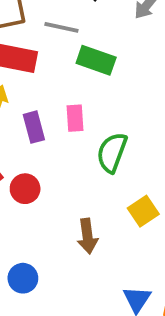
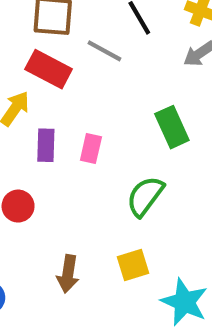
green rectangle: (96, 60) -> (172, 127), moved, turned 30
green semicircle: (112, 153) -> (145, 196), moved

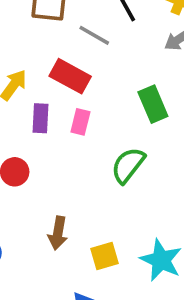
red rectangle: (49, 69) -> (70, 76), moved
yellow square: (133, 265) -> (104, 256), moved

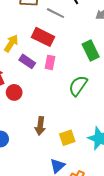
purple rectangle: (40, 118) -> (27, 61), turned -56

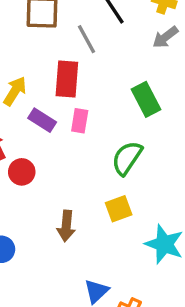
gray line: (55, 13) -> (87, 39), turned 36
red rectangle: (43, 37) -> (67, 79), turned 70
yellow square: (67, 138) -> (119, 209), moved

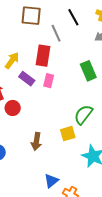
green semicircle: (127, 158) -> (83, 115), moved

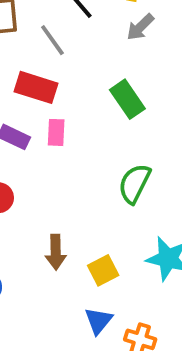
red rectangle: (43, 56) -> (36, 87), turned -70
yellow square: (68, 134) -> (103, 270), moved

